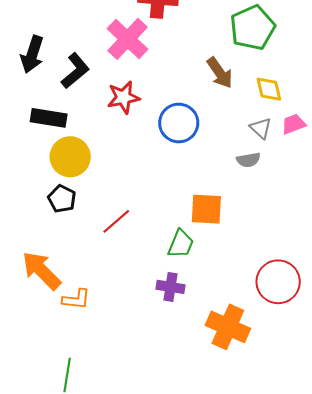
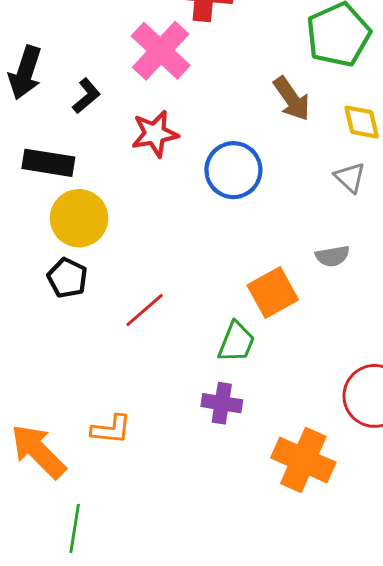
black L-shape: (75, 71) -> (86, 96), size x0.7
gray semicircle: (248, 160) -> (332, 256), moved
orange square: (206, 209) -> (273, 292), turned -32
orange arrow: (41, 271) -> (38, 451), moved
orange L-shape: (76, 299) -> (111, 429), moved

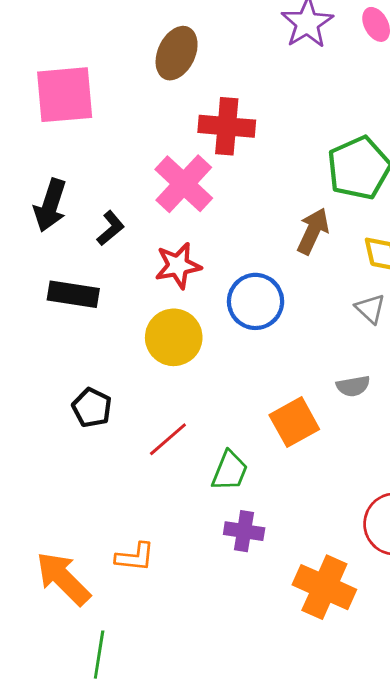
brown arrow: (292, 99) -> (313, 231), turned -120
yellow circle: (79, 218) -> (174, 337), moved
green trapezoid: (236, 342) -> (230, 471), moved

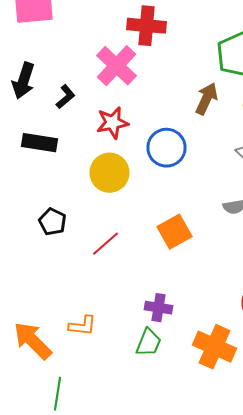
orange square: (294, 422) -> (174, 232), moved
green trapezoid: (230, 471) -> (148, 343), moved

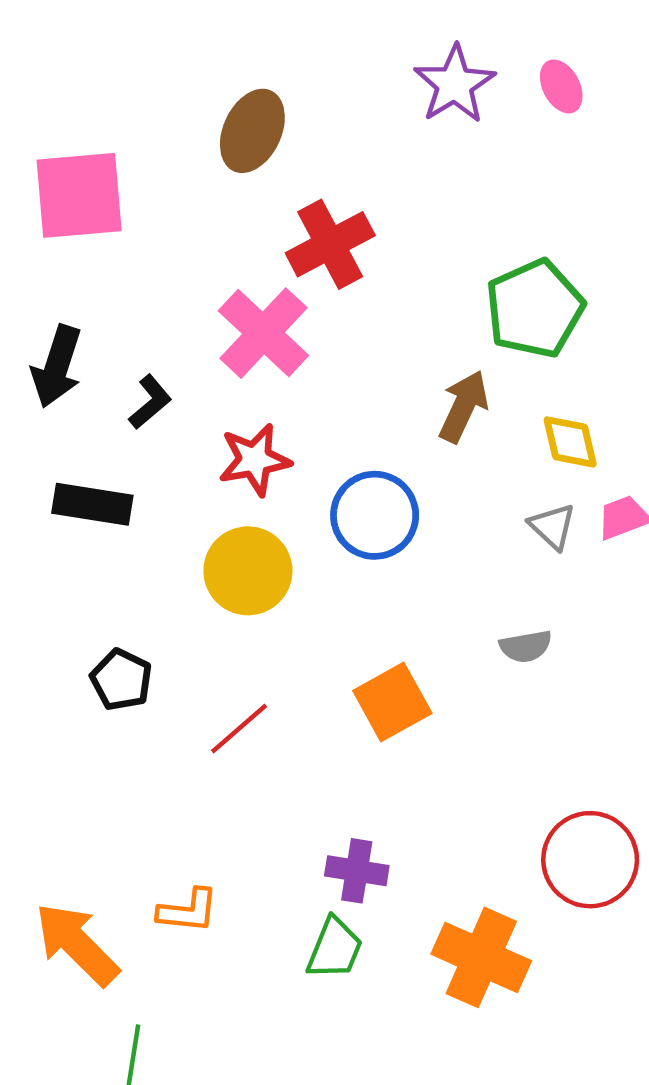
red cross: (146, 26) -> (330, 244), turned -33

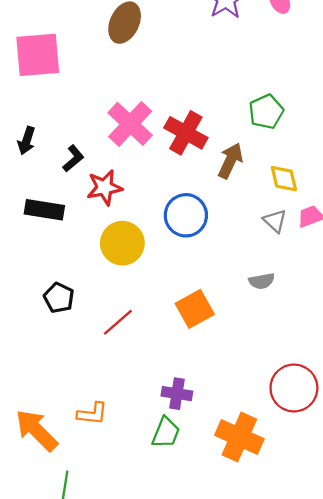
red cross: (330, 244) -> (186, 133), moved, turned -33
green pentagon: (535, 309) -> (266, 112), size x0.7
black arrow: (57, 366) -> (27, 141), size x0.7
red star: (255, 460) -> (105, 187), moved

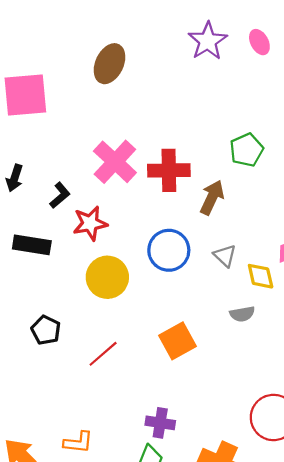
red cross: (186, 133) -> (169, 170), turned -30
yellow diamond: (284, 179) -> (261, 276), moved
gray triangle: (275, 221) -> (225, 256), moved

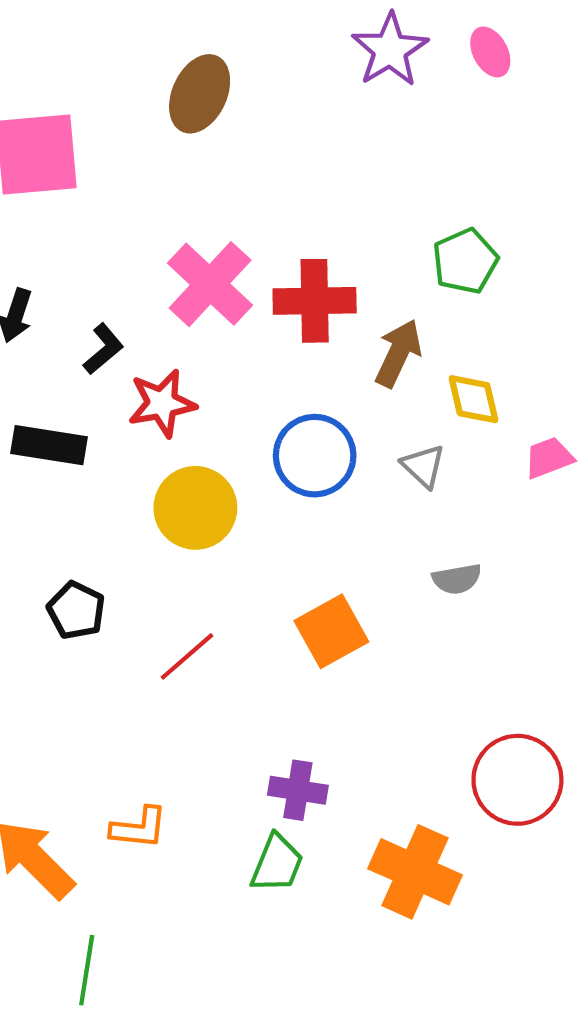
yellow diamond: (261, 276) -> (474, 399), moved

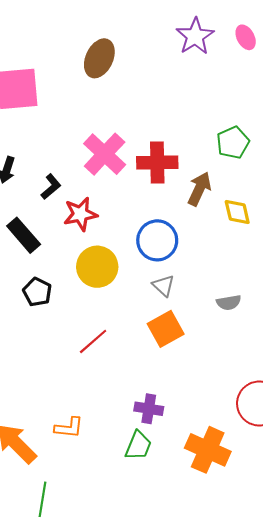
black rectangle: (49, 445) -> (24, 235), turned 40
gray triangle: (423, 466) -> (164, 286), moved
black pentagon: (76, 610) -> (37, 292), moved

